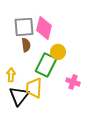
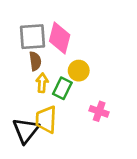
green rectangle: (46, 65) -> (62, 88), size x0.7
yellow arrow: (11, 75) -> (42, 83), moved

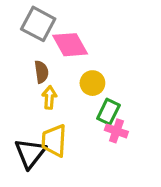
gray square: (33, 37) -> (38, 24), moved, turned 32
pink diamond: (60, 38) -> (70, 45), turned -44
green rectangle: (62, 88) -> (108, 112), moved

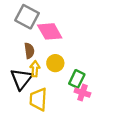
yellow circle: (92, 83) -> (55, 63), moved
black triangle: (30, 153) -> (21, 79), moved

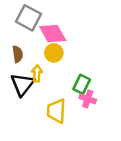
brown semicircle: (29, 51) -> (18, 54), moved
yellow circle: (55, 63) -> (54, 53), moved
yellow trapezoid: (38, 99) -> (56, 111), moved

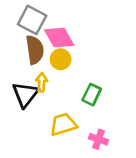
brown semicircle: (18, 54) -> (35, 50), moved, size x1.5
pink cross: (88, 99) -> (98, 139), moved
yellow trapezoid: (56, 111) -> (63, 124), turned 70

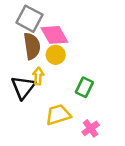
pink cross: (98, 139) -> (91, 128), turned 35

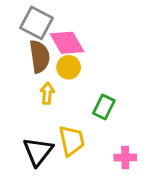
black triangle: (23, 87) -> (38, 151), moved
yellow trapezoid: (58, 115) -> (72, 141), turned 95
pink cross: (91, 128) -> (125, 158), moved, turned 35

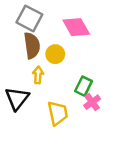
pink diamond: (67, 43) -> (76, 27), moved
black triangle: (38, 151) -> (17, 98), moved
pink cross: (125, 158) -> (92, 102), moved, turned -35

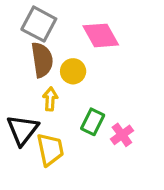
green rectangle: (84, 86) -> (93, 122), moved
yellow trapezoid: (58, 113) -> (50, 150), moved

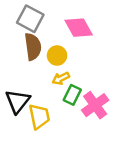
yellow arrow: (50, 99) -> (61, 78), moved, turned -120
pink cross: (122, 135) -> (95, 105), size x1.5

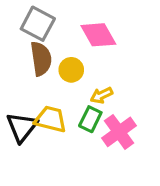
yellow arrow: (61, 78) -> (101, 95), moved
yellow trapezoid: (39, 117) -> (51, 119), moved, turned -64

